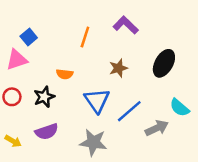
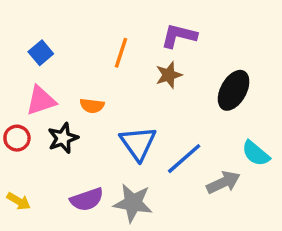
purple L-shape: (126, 25) -> (179, 36), turned -30
pink triangle: (17, 60) -> (41, 101), moved
brown star: (118, 68) -> (169, 75), moved
purple semicircle: (47, 132) -> (87, 199), moved

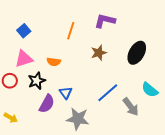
brown star: (169, 75) -> (99, 53), moved
blue triangle: (138, 143) -> (66, 93), moved, size x0.6
gray arrow: (223, 182) -> (131, 107), turned 78
purple semicircle: (87, 199) -> (47, 104), moved, turned -42

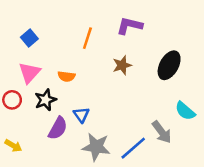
pink triangle: (24, 59) -> (29, 73), turned -30
blue line: (108, 93) -> (133, 148), moved

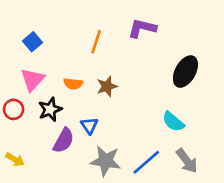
brown star: (122, 65) -> (107, 86), moved
cyan semicircle: (185, 111) -> (173, 122), moved
gray arrow: (162, 132) -> (187, 161), moved

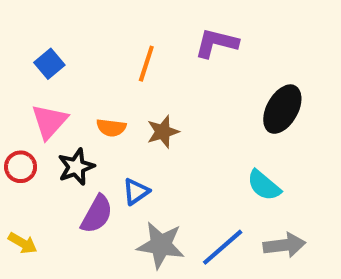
blue triangle: (89, 126) -> (136, 192), turned 30
gray arrow: (187, 161) -> (284, 245), turned -60

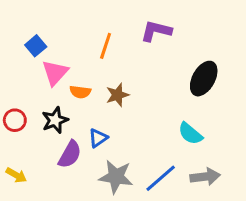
pink triangle: (49, 121) -> (55, 73), moved

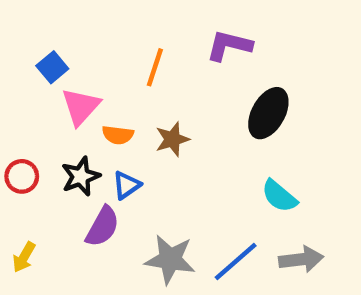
black ellipse: (204, 79) -> (268, 113), moved
blue triangle: (98, 138) -> (127, 185), moved
yellow arrow: (16, 175) -> (24, 257), turned 90

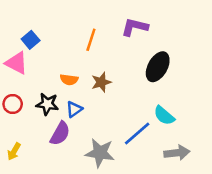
pink triangle: (81, 107) -> (16, 63), moved, turned -45
black star: (81, 176) -> (47, 104), turned 30
blue line: (236, 262) -> (137, 134), moved

